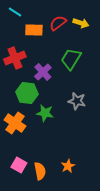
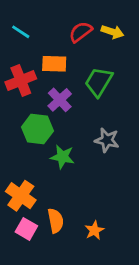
cyan line: (15, 12) -> (21, 32), moved
orange rectangle: (34, 30) -> (54, 64), moved
orange cross: (15, 123) -> (21, 196), moved
orange semicircle: (40, 171) -> (56, 221), moved

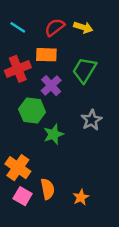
red semicircle: (81, 32) -> (55, 27), moved
yellow arrow: (112, 32) -> (83, 27), moved
gray star: (107, 140) -> (92, 120), turned 30
green star: (62, 157) -> (53, 134), turned -30

